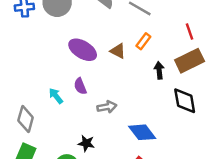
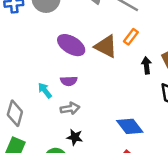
brown triangle: (118, 51) -> (106, 46), size x1.5
purple semicircle: (80, 86) -> (69, 81), turned -70
gray arrow: (107, 107) -> (70, 108), moved

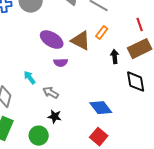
purple semicircle: (69, 81) -> (61, 63), moved
gray arrow: (70, 108) -> (51, 93), turned -140

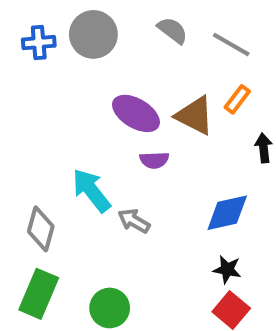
cyan arrow: (30, 78) -> (91, 190), size x1.6
blue diamond: (101, 108) -> (227, 213), moved, turned -65
black star: (55, 117) -> (227, 269), moved

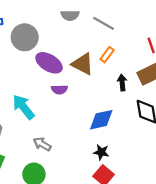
gray semicircle: (172, 30) -> (70, 15), turned 144
gray circle: (93, 34) -> (25, 37), moved
gray arrow: (134, 221) -> (42, 144), moved

